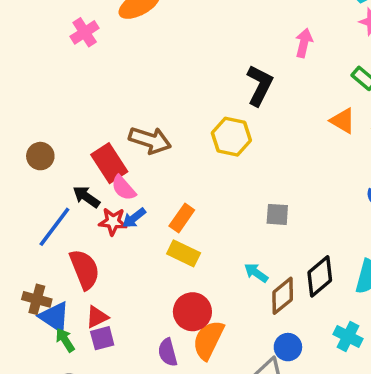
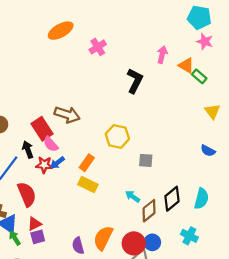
pink cross: (85, 32) -> (98, 47), moved
orange triangle: (343, 121) -> (186, 65), moved
yellow hexagon: (231, 137) -> (117, 136), moved
black arrow: (86, 197) -> (28, 150), turned 35
red circle: (192, 312) -> (134, 243), moved

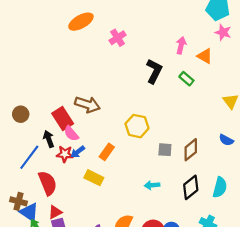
green rectangle: (199, 76) -> (186, 79), moved
yellow rectangle: (88, 184) -> (94, 178), moved
cyan arrow: (133, 196) -> (152, 185), turned -40
brown diamond: (149, 211) -> (191, 150), moved

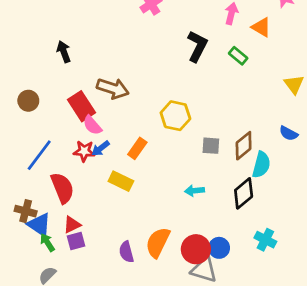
black arrow: (49, 139) -> (64, 52), moved
cyan semicircle: (220, 187) -> (261, 165), moved

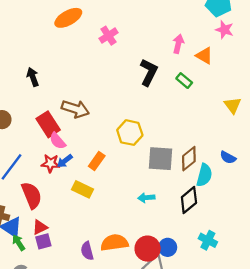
blue semicircle: (289, 133) -> (228, 157), moved
gray square: (211, 146) -> (161, 159), size x1.6
orange semicircle: (158, 242) -> (114, 243), turned 56

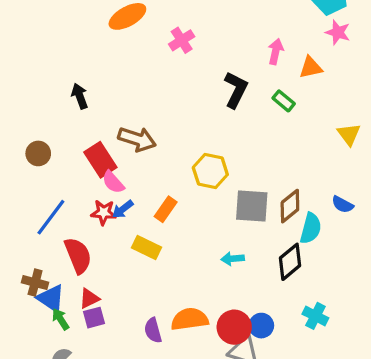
orange triangle: (204, 56) -> (311, 67), turned -42

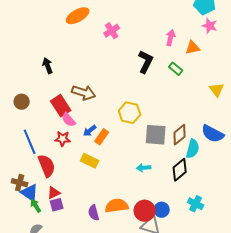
blue semicircle: (343, 204) -> (213, 134), size x1.6
blue arrow: (123, 209) -> (90, 131), moved
blue line: (51, 217) -> (30, 142), turned -60

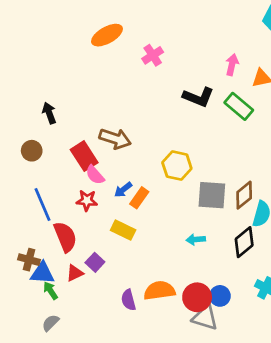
black L-shape: (146, 62) -> (198, 97), turned 85
black arrow: (48, 66) -> (49, 113), moved
green rectangle: (176, 69) -> (239, 106), size x1.5
blue triangle: (30, 193) -> (42, 273), turned -30
purple square: (57, 205) -> (95, 262), moved, turned -32

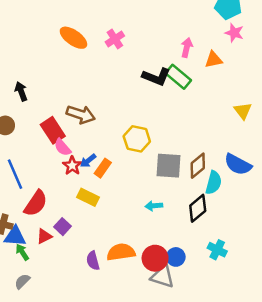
orange ellipse: (107, 35) -> (73, 38), moved, turned 64
green rectangle: (239, 106) -> (178, 77), moved
red star: (87, 200) -> (72, 166), moved, turned 30
red semicircle: (65, 237) -> (36, 203), turned 56

